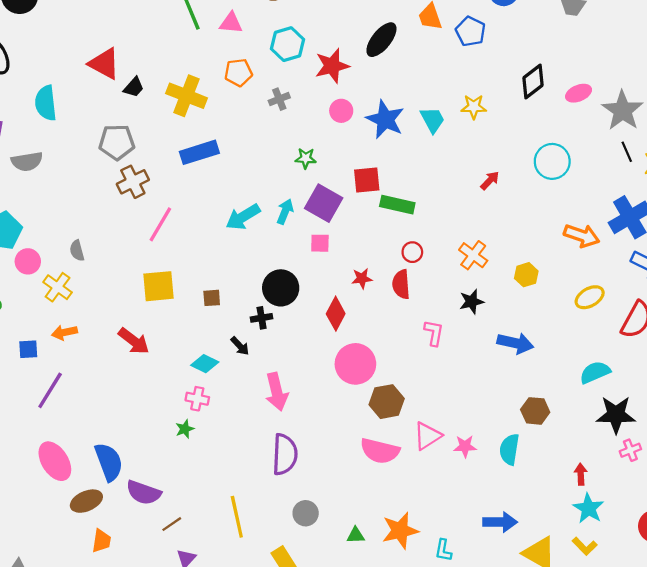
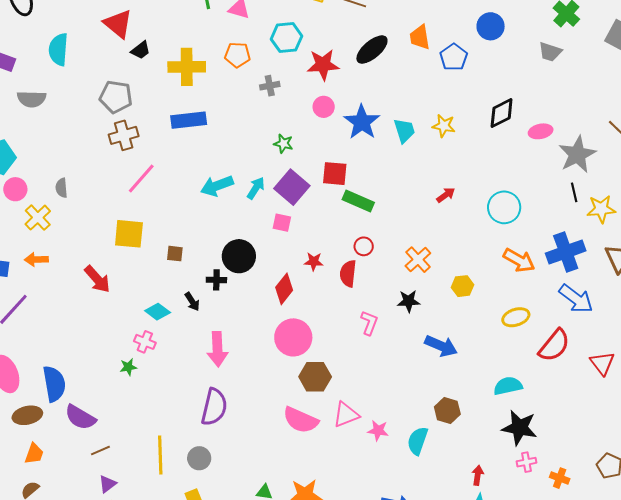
yellow cross: (187, 96) -> (187, 67), turned -33
cyan circle: (552, 161) -> (504, 207), moved
gray circle: (306, 513) -> (199, 458), moved

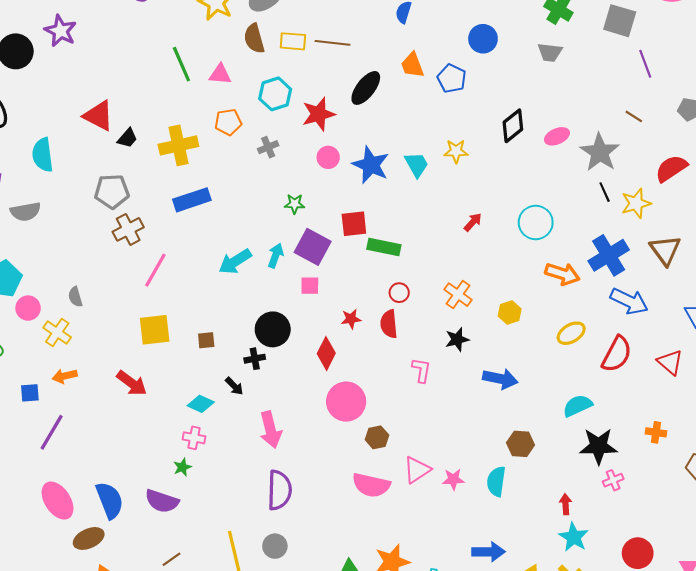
brown hexagon: (315, 377) -> (377, 437), size x0.7
purple semicircle: (80, 417) -> (162, 501), moved
orange cross: (560, 478) -> (656, 432), moved

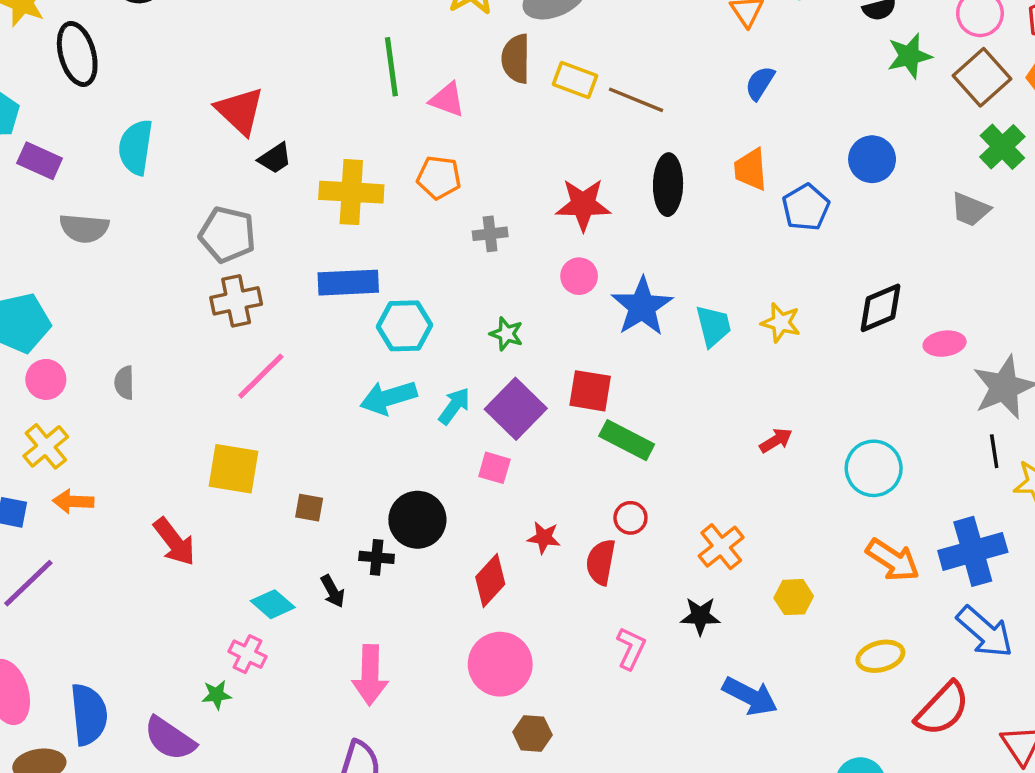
black ellipse: (366, 88) -> (668, 185), turned -52
cyan hexagon: (275, 94) -> (405, 326), moved
yellow cross: (57, 332) -> (46, 446), moved

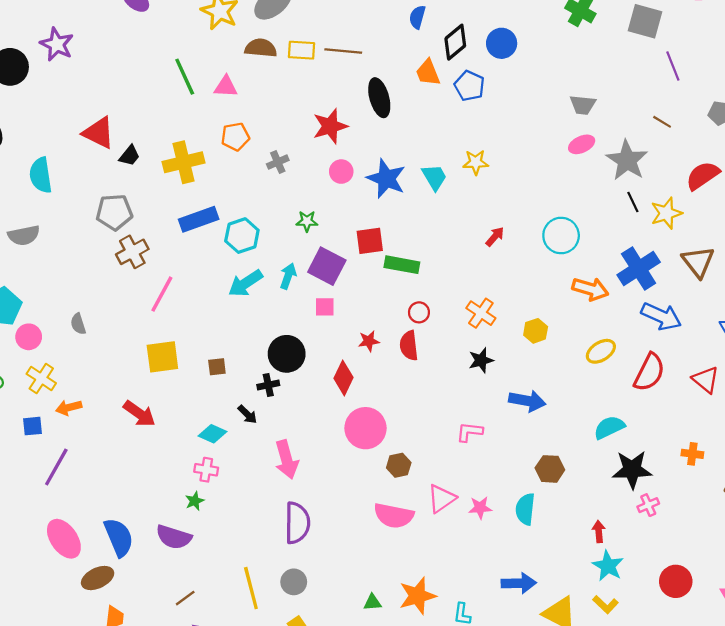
brown semicircle: (516, 59) -> (261, 48), turned 112
gray trapezoid: (970, 210) -> (583, 105), moved
black diamond: (880, 308) -> (455, 42), moved
pink L-shape: (631, 648) -> (470, 432), moved, turned -92

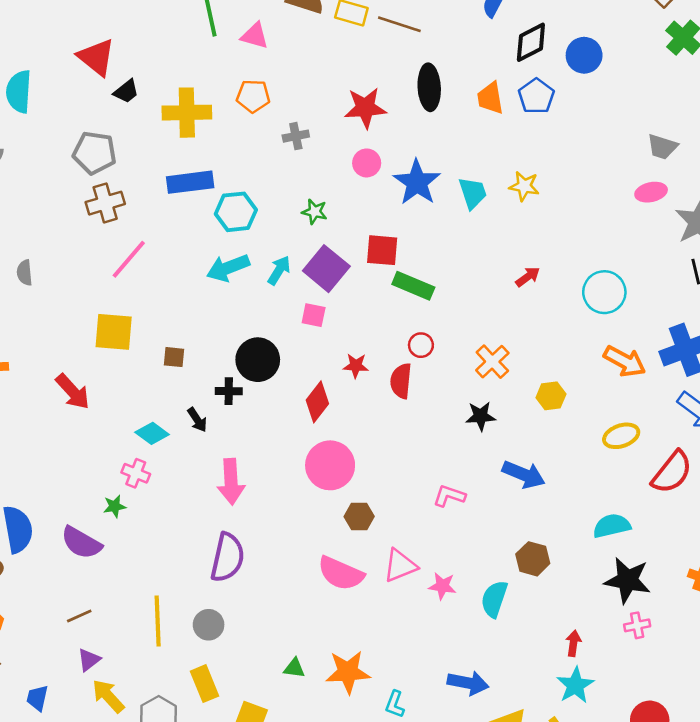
orange trapezoid: (428, 73) -> (490, 98), moved

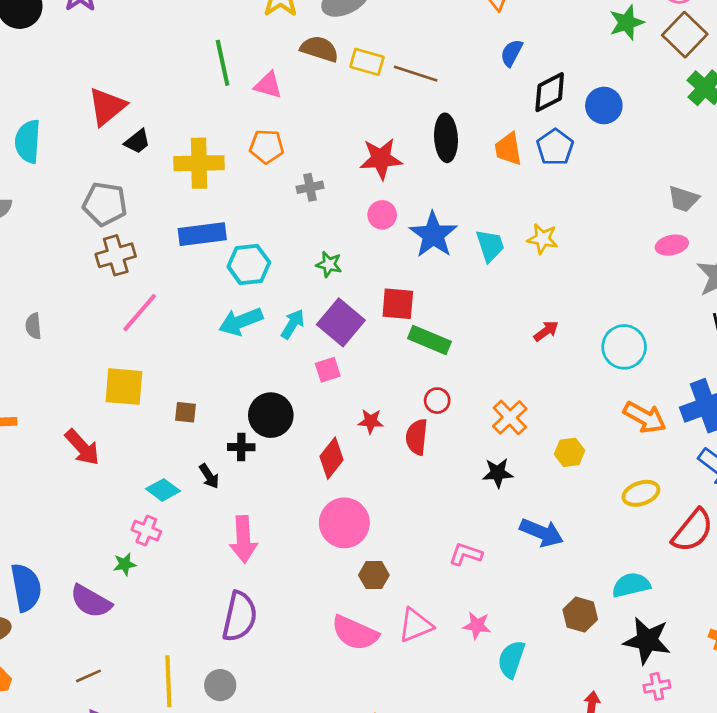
red triangle: (96, 57) -> (107, 107), turned 42
pink square: (314, 315) -> (328, 370), turned -30
brown hexagon: (533, 559) -> (580, 615), moved
pink star: (442, 586) -> (477, 626), moved

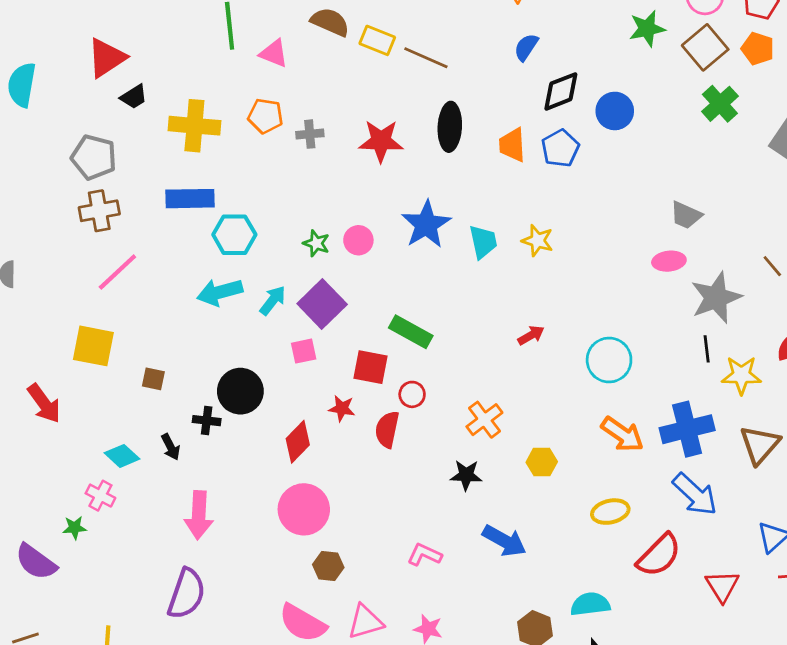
gray cross: (310, 187) -> (310, 134), moved
pink circle: (382, 215) -> (358, 240), moved
red square: (398, 304) -> (371, 367), moved

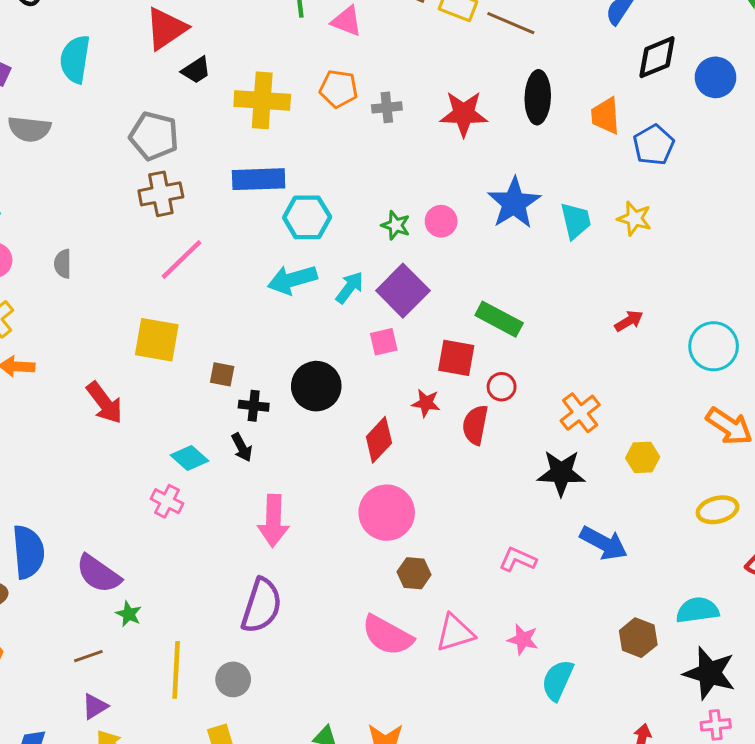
blue pentagon: (560, 148) -> (654, 145), moved
black cross: (207, 421) -> (254, 406), moved
black star: (466, 475) -> (561, 473), size x1.4
green star: (75, 528) -> (129, 614), moved, turned 30

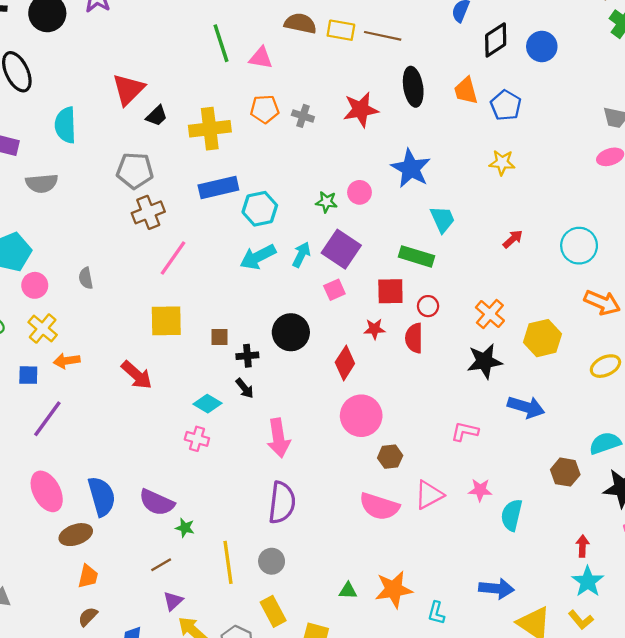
gray cross: (387, 107) -> (303, 116), turned 35
cyan trapezoid: (576, 221) -> (442, 219), moved
yellow hexagon: (643, 457) -> (543, 338), size x1.5

